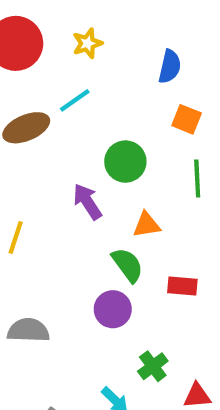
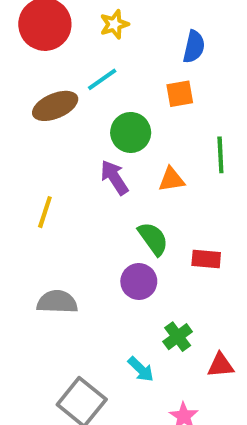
orange square: (187, 119) -> (180, 94), moved, turned -32
green circle: (125, 162) -> (131, 132), moved
orange triangle: (147, 225) -> (171, 179), moved

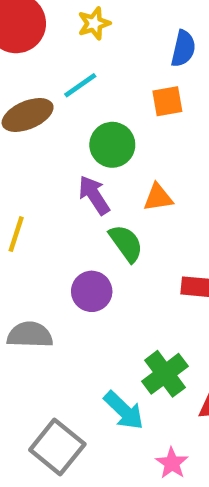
green semicircle: (153, 239) -> (126, 243), moved
purple circle: (139, 281) -> (92, 291), moved
green cross: (178, 337) -> (165, 374), size x1.4
cyan arrow: (141, 369) -> (124, 410), size x1.4

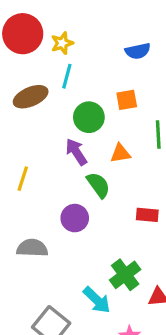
yellow star: (94, 23) -> (62, 43), moved
blue semicircle: (183, 49) -> (138, 51), turned 65
cyan line: (80, 85) -> (67, 76), turned -40
orange square: (167, 101) -> (127, 100), moved

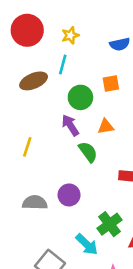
yellow star: (62, 43) -> (70, 35), moved
purple circle: (75, 218) -> (69, 195), moved

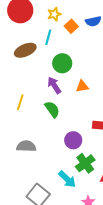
orange square: (111, 83) -> (71, 26), moved, turned -32
green semicircle: (88, 152) -> (52, 109), moved
purple circle: (69, 195) -> (73, 140), moved

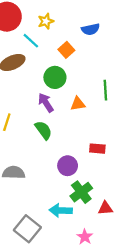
orange square: (71, 26) -> (66, 50), moved
cyan line: (48, 37) -> (31, 41), moved, turned -63
cyan arrow: (67, 179) -> (61, 210), turned 138

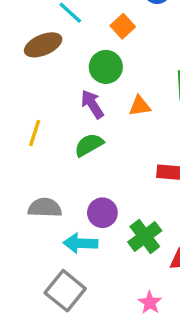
green semicircle: (43, 130) -> (89, 145), turned -84
purple circle: (68, 166) -> (102, 213), moved
cyan arrow: (61, 210) -> (80, 243), moved

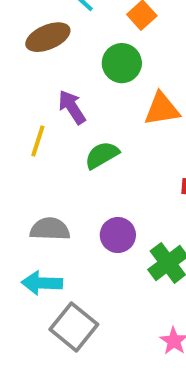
purple arrow: (92, 104) -> (72, 107), moved
orange triangle: (140, 106) -> (162, 109), size x1.4
cyan arrow: (80, 243) -> (42, 283), moved

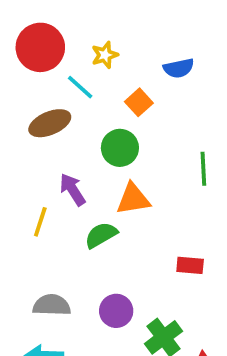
orange triangle: (162, 109) -> (133, 199), moved

